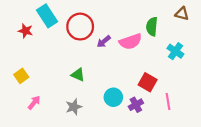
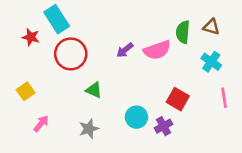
brown triangle: (182, 14) -> (211, 27), moved
red circle: (80, 27) -> (71, 54), moved
pink line: (168, 102) -> (224, 98), moved

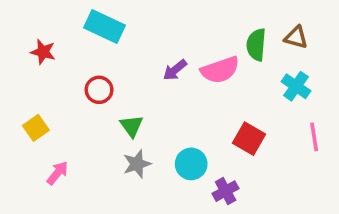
cyan rectangle: (57, 19) -> (104, 27), moved, turned -32
red circle: (71, 54) -> (99, 90), moved, size x0.6
green triangle: (94, 90) -> (132, 126), turned 30
purple cross: (164, 126) -> (226, 191), moved
gray star: (89, 129) -> (137, 164), moved

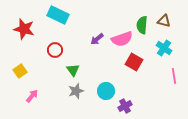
red star: (43, 52) -> (24, 29), size x1.5
red square: (249, 139) -> (134, 62), moved

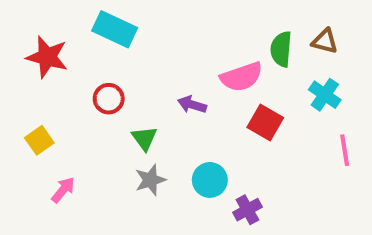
purple arrow: (97, 39) -> (192, 105), moved, turned 56

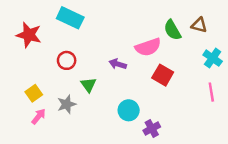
green semicircle: (281, 49) -> (172, 30), turned -35
cyan cross: (325, 95) -> (213, 58), moved
yellow square: (39, 140) -> (34, 93), moved
gray star: (150, 180) -> (67, 104), moved

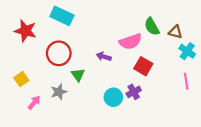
brown triangle: (199, 25) -> (175, 32), moved
red circle: (67, 60) -> (59, 53), size x1.5
yellow square: (34, 93) -> (21, 79), moved
purple cross: (152, 129) -> (134, 92), moved

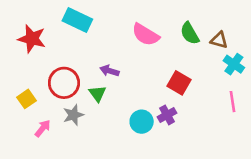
pink semicircle: (130, 42) -> (146, 35), moved, turned 50
red circle: (59, 53) -> (64, 83), moved
purple arrow: (104, 57) -> (109, 71), moved

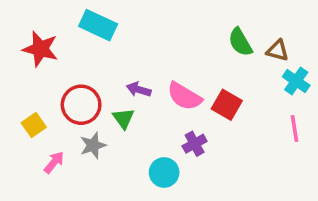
pink semicircle: (146, 35) -> (184, 96), moved
purple cross: (167, 115) -> (195, 144), moved
cyan circle: (142, 122) -> (164, 172), moved

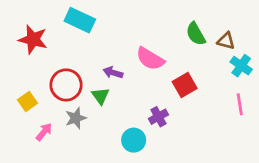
pink semicircle: (184, 96) -> (150, 59), moved
red square: (227, 105) -> (185, 85), turned 30

